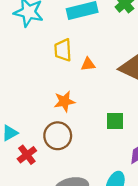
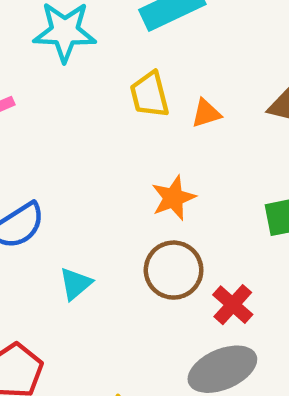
red cross: (27, 155) -> (233, 305), moved

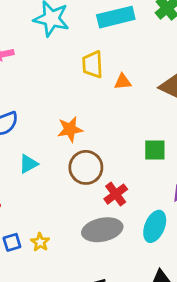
orange star: (173, 198) -> (70, 129), moved

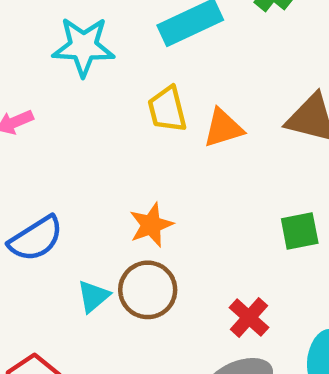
orange triangle: (123, 82) -> (223, 128), size x1.4
brown circle: (86, 167) -> (148, 290), moved

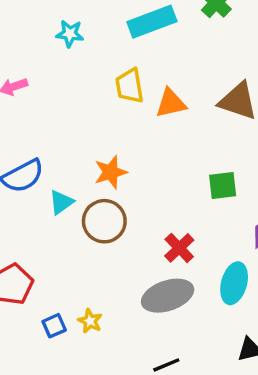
cyan star: (83, 47) -> (70, 34), size x0.6
cyan triangle: (93, 296) -> (61, 202), moved

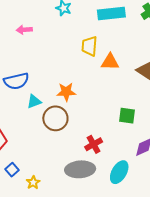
yellow star: (90, 321) -> (33, 182), moved
blue square: (54, 326) -> (12, 170), turned -32

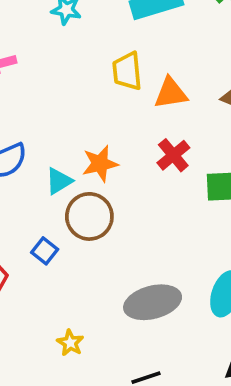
cyan triangle: (34, 101) -> (59, 181), moved
red cross: (94, 144) -> (173, 155), moved
blue square: (12, 170) -> (45, 251), moved

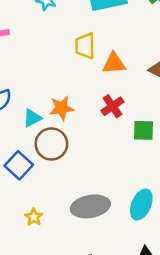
blue square: (45, 251) -> (19, 165), size x1.5
yellow star: (70, 343) -> (34, 217), moved

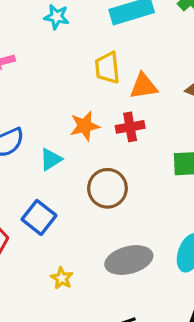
red cross: (112, 106) -> (130, 127), moved, turned 30
orange star: (62, 108) -> (85, 126), moved
brown circle: (51, 144) -> (107, 188), moved

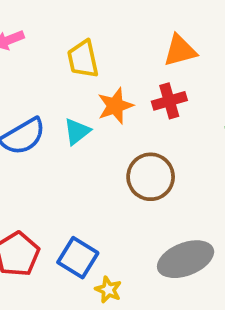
yellow trapezoid: (107, 68) -> (83, 59), moved
cyan triangle: (51, 159) -> (77, 131), moved
blue square: (39, 217) -> (78, 258), moved

